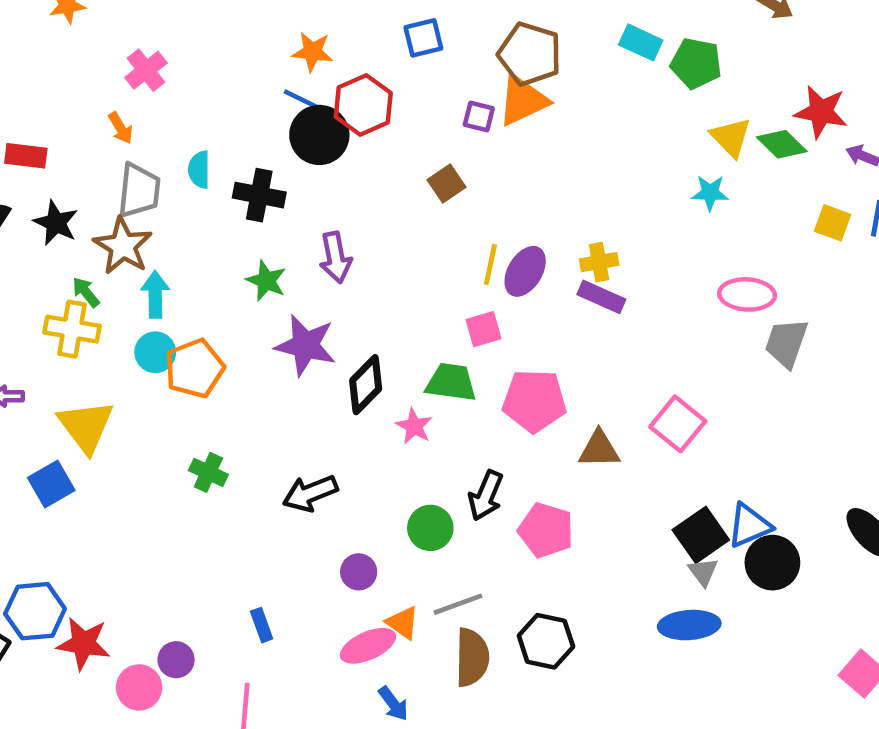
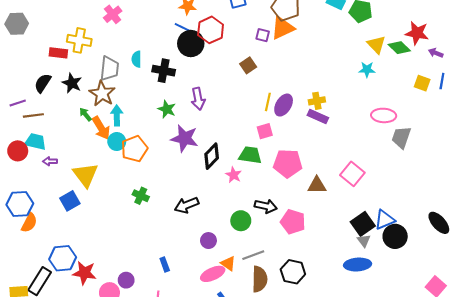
orange arrow: (121, 128) -> (101, 128), moved, size x1.6
yellow cross: (72, 329) -> (79, 40), moved
black arrow: (486, 496) -> (266, 206), turned -100

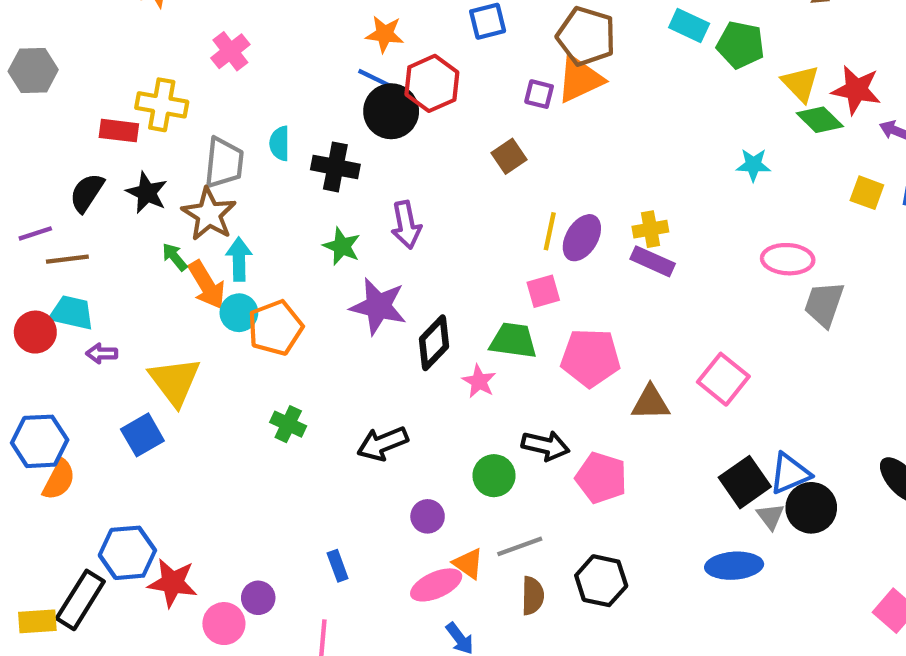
yellow triangle: (376, 45) -> (801, 83), moved
gray triangle: (364, 241) -> (771, 516), moved
brown semicircle: (260, 279) -> (533, 596), size x0.7

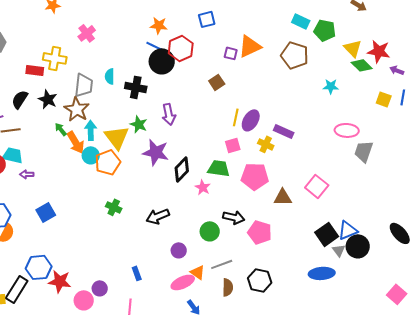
brown pentagon: (586, 36) -> (295, 55), moved
yellow cross: (650, 229) -> (266, 144), moved, turned 35
yellow triangle: (175, 381) -> (117, 137), moved

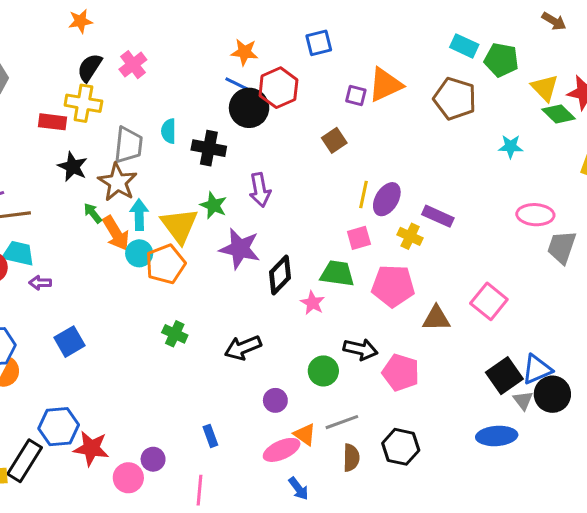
black semicircle: (20, 99) -> (90, 68), moved

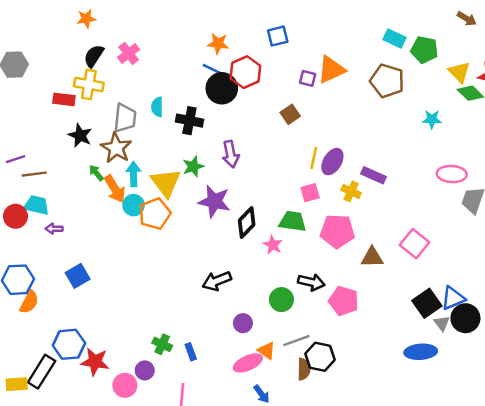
green star: (213, 205) -> (193, 167), turned 30
green cross: (175, 334) -> (162, 344), moved
black hexagon: (401, 447) -> (320, 357), moved

